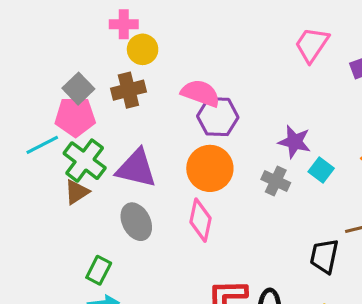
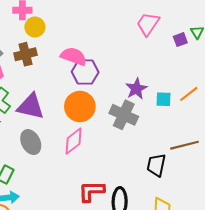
purple star: (295, 142) -> (136, 89), turned 30
cyan square: (321, 170) -> (164, 99), moved, turned -35
gray cross: (276, 181) -> (124, 115), size x1.5
pink diamond: (201, 220) -> (74, 141), turned 40

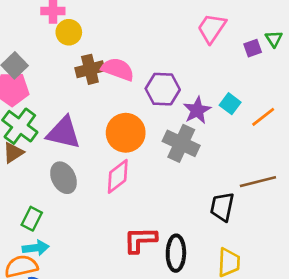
brown cross: (26, 54) -> (90, 69), moved
purple hexagon: (85, 72) -> (163, 89), moved
cyan square: (164, 99) -> (230, 104), moved, turned 35

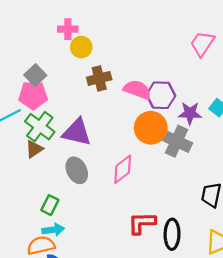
pink semicircle: (118, 69) -> (137, 90), moved
purple star: (197, 110) -> (190, 113), turned 30
orange circle: (126, 133) -> (151, 128), moved

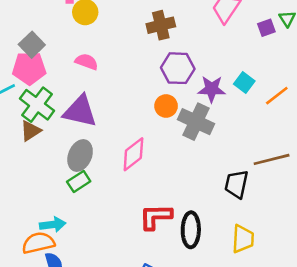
brown cross: (99, 78) -> (161, 25), moved
pink semicircle: (137, 90) -> (87, 62), moved, size x0.7
orange circle: (151, 128) -> (166, 106), size x0.6
gray ellipse: (77, 170) -> (80, 155), turned 50
green rectangle: (50, 205) -> (79, 182), moved, turned 30

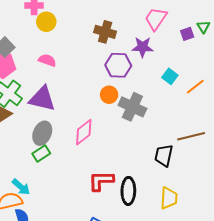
brown cross: (161, 25) -> (105, 32), turned 30
purple star: (212, 89) -> (143, 47), moved
cyan arrow: (53, 225) -> (21, 187), turned 48

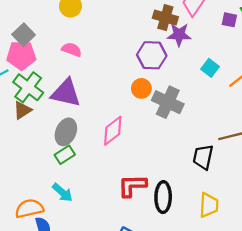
brown cross: (105, 32) -> (165, 18), moved
purple square: (187, 34) -> (229, 20), turned 32
cyan arrow: (21, 187) -> (62, 192), moved

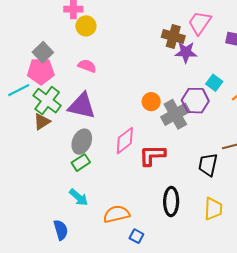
purple hexagon: (152, 55) -> (195, 101), moved
gray cross: (168, 102) -> (175, 114), turned 36
red L-shape: (132, 186) -> (152, 155), moved
orange semicircle: (29, 209) -> (116, 214), moved

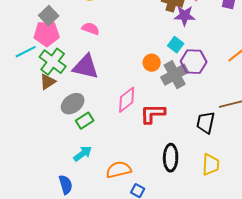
cyan square: (214, 83) -> (176, 45), moved
gray ellipse: (82, 142) -> (73, 104), moved, turned 30
cyan arrow: (79, 197) -> (83, 154), turned -78

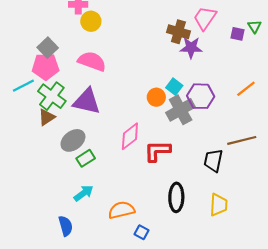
pink semicircle: (91, 29) -> (92, 61), size x1.5
cyan square: (176, 45) -> (174, 87), moved

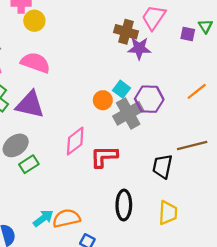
cyan arrow: (83, 193) -> (43, 218), moved

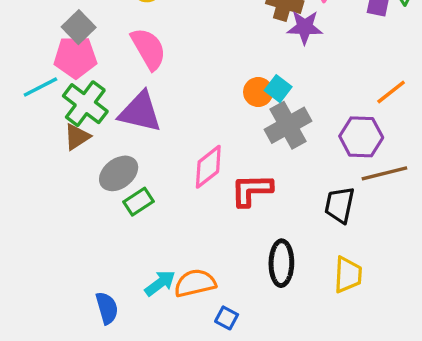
pink semicircle: (35, 63) -> (148, 49), turned 40
purple hexagon: (149, 99) -> (361, 137), moved
orange circle: (103, 100) -> (258, 92), moved

